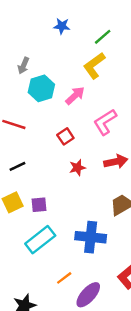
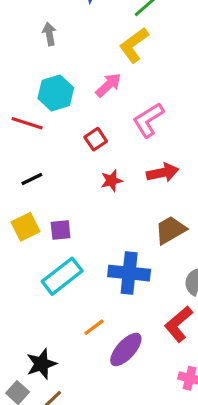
gray arrow: (23, 66) -> (49, 34), moved, turned 147
cyan hexagon: (41, 88) -> (56, 93), moved

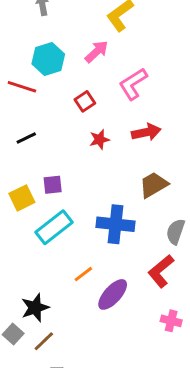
yellow square: (26, 227) -> (22, 198), moved

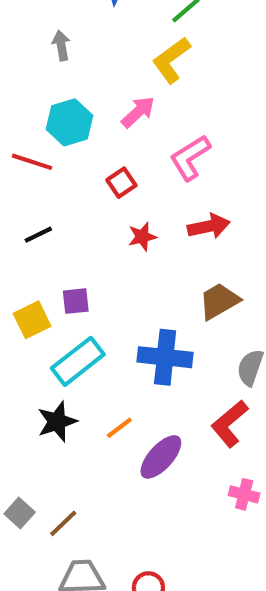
black star: (35, 308) -> (57, 422), moved

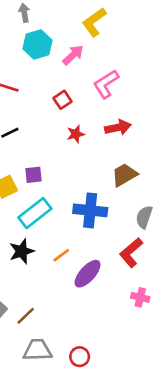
cyan hexagon: (69, 122) -> (37, 44), moved

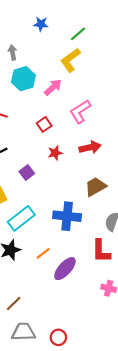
purple square: (34, 175) -> (27, 173), moved, turned -32
red L-shape: (131, 253) -> (101, 251), turned -50

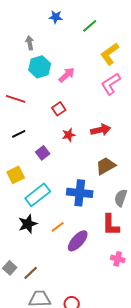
yellow L-shape: (70, 60) -> (110, 54), moved
pink L-shape: (80, 111) -> (111, 84), moved

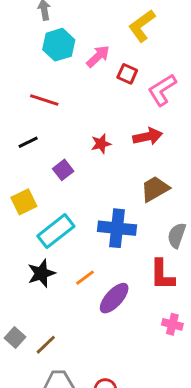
yellow L-shape: (110, 54) -> (142, 26), moved
pink L-shape: (111, 84) -> (162, 90), moved
red line: (16, 99) -> (44, 100), moved
red square: (59, 109) -> (127, 74), moved, turned -32

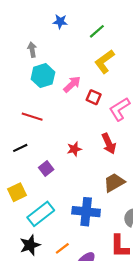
red arrow: (148, 136) -> (109, 144), turned 78

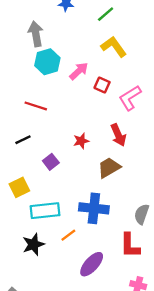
gray arrow: (32, 50) -> (36, 34), size x1.5
yellow L-shape: (104, 62) -> (114, 47), turned 90
brown trapezoid: (114, 183) -> (109, 168), moved
cyan rectangle: (41, 214) -> (45, 211), turned 32
orange line: (62, 248) -> (68, 235), moved

